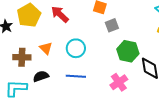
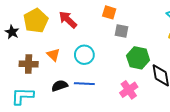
gray square: (112, 25) -> (122, 31), turned 32
black semicircle: (41, 76) -> (60, 86), moved

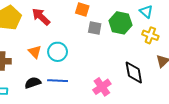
orange triangle: (53, 55) -> (35, 52), moved
green hexagon: (138, 58) -> (120, 23), moved

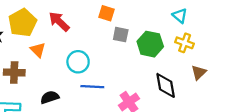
green hexagon: (120, 23) -> (150, 44), moved
orange triangle: (35, 52) -> (38, 50), moved
blue line: (58, 81) -> (92, 87), moved

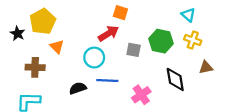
red arrow: (59, 22) -> (108, 33), moved, turned 105
gray square: (121, 35) -> (134, 50), moved
brown triangle: (199, 72) -> (206, 67), turned 32
black semicircle: (50, 97) -> (78, 88), moved

